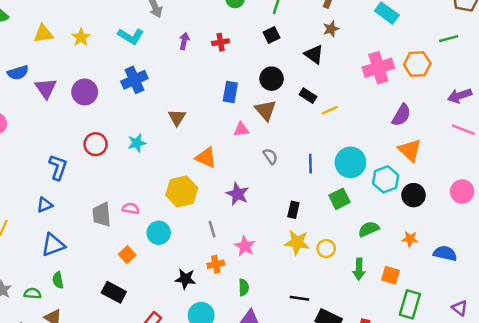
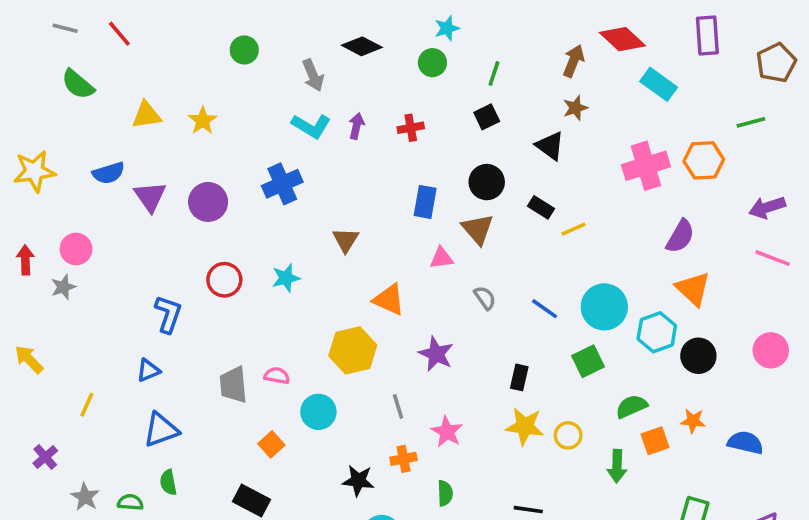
cyan L-shape: (131, 36) -> (311, 126), moved
blue line: (310, 164) -> (545, 309), turned -54
orange square: (390, 275) -> (655, 441), moved, turned -36

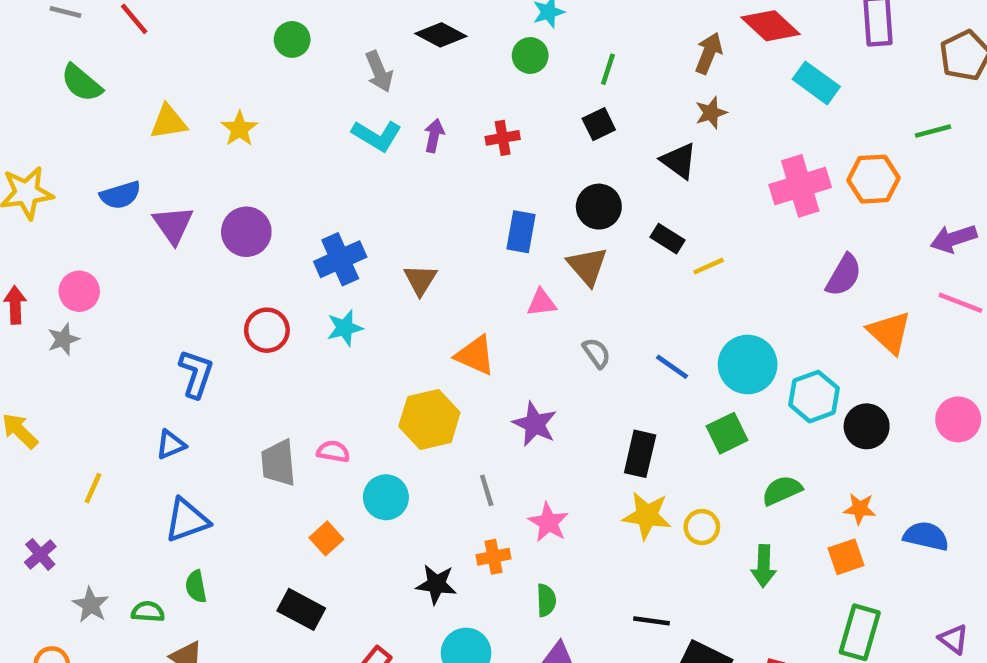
blue cross: (282, 184) -> (340, 259), moved
orange triangle: (693, 289) -> (890, 332), moved
black rectangle: (519, 377) -> (640, 454), size x1.4
orange square: (655, 441) -> (846, 557), moved

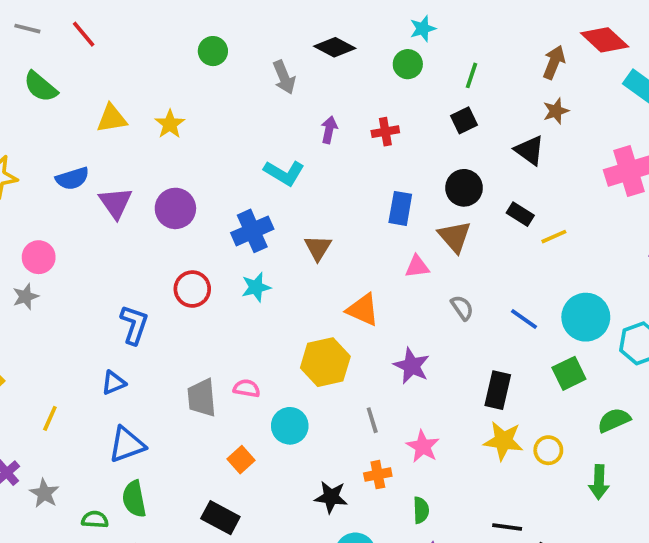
cyan L-shape: (377, 136) -> (284, 173), moved
green semicircle: (196, 587) -> (134, 499), size x1.4
gray star: (91, 605) -> (44, 493), moved

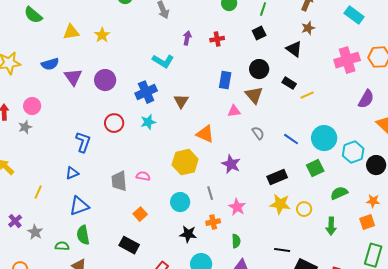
black rectangle: (498, 390) -> (277, 177), turned 54
cyan circle: (290, 426) -> (180, 202), moved

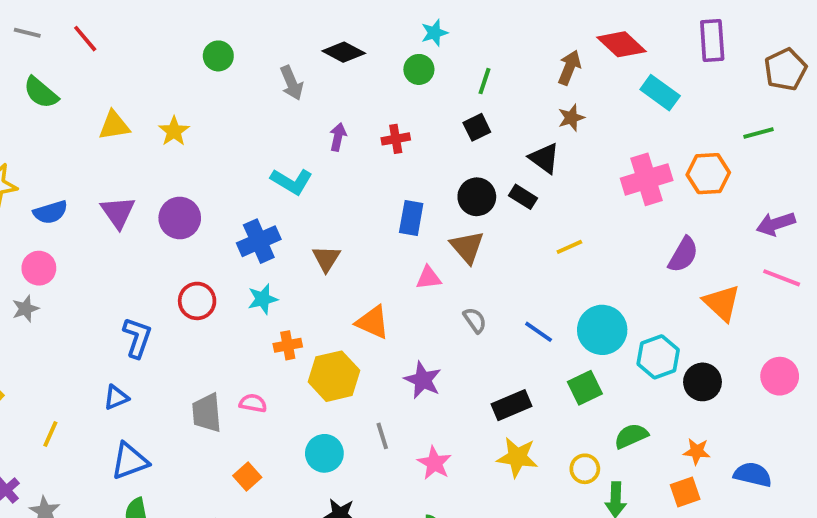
blue semicircle: (50, 64) -> (50, 212), moved
black rectangle: (289, 83) -> (523, 197), moved
yellow circle: (304, 209) -> (585, 469), moved
orange cross: (213, 222) -> (288, 345), moved

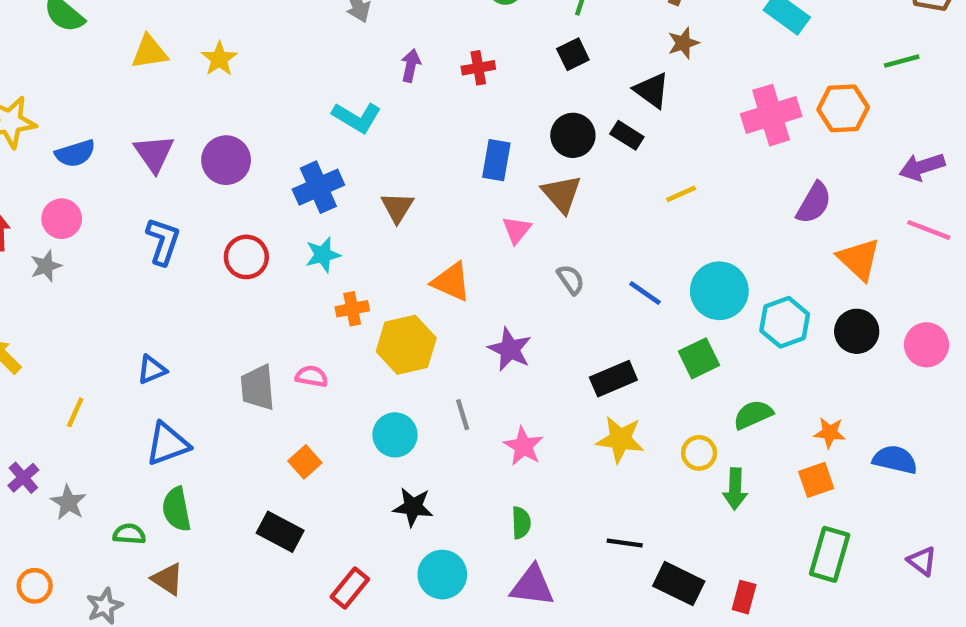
pink triangle: (429, 278) -> (517, 230), turned -44
blue L-shape: (137, 338) -> (163, 241), moved
black circle: (702, 382) -> (857, 331), moved

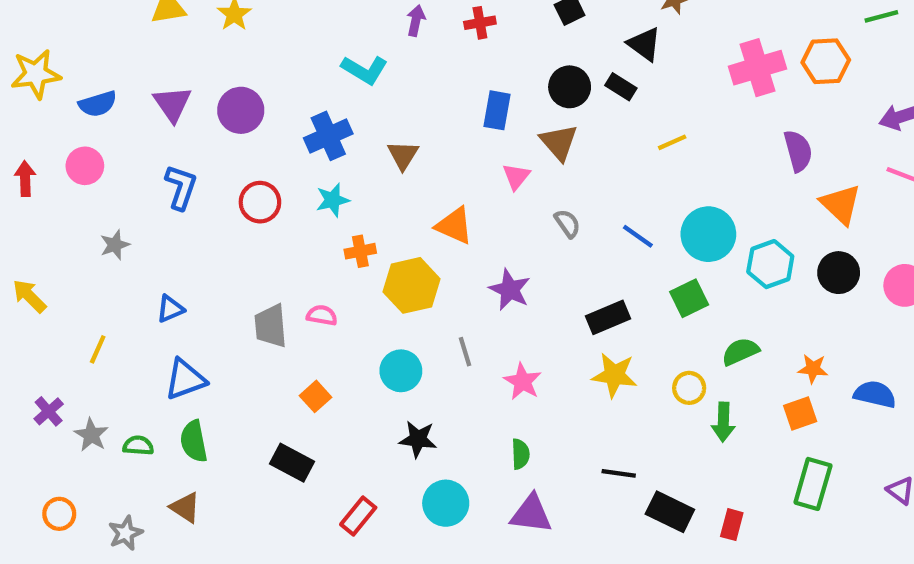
purple semicircle: (814, 203) -> (798, 151), turned -45
gray star: (46, 266) -> (115, 245), moved
green semicircle: (129, 534) -> (138, 446), moved

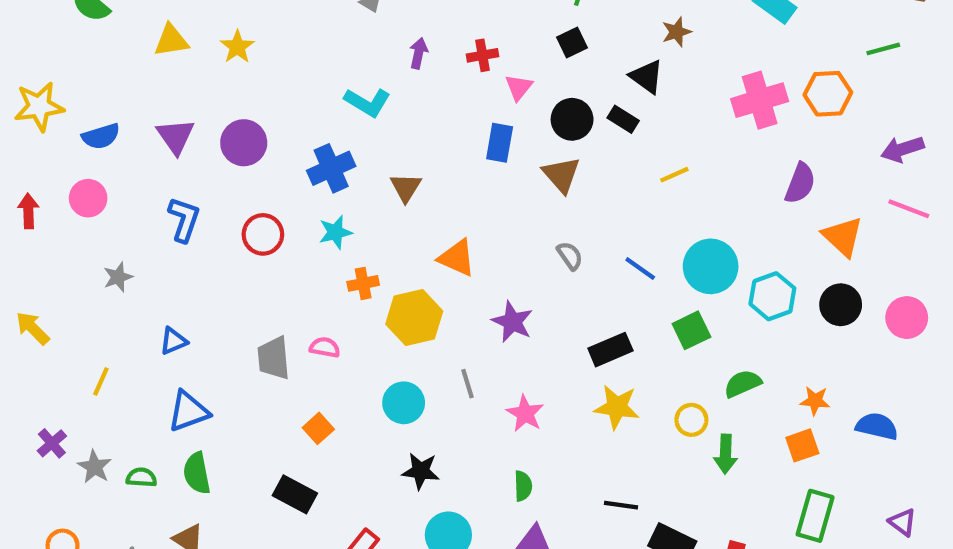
purple semicircle: (798, 151) -> (800, 183), turned 36
pink triangle: (516, 176) -> (519, 87), moved

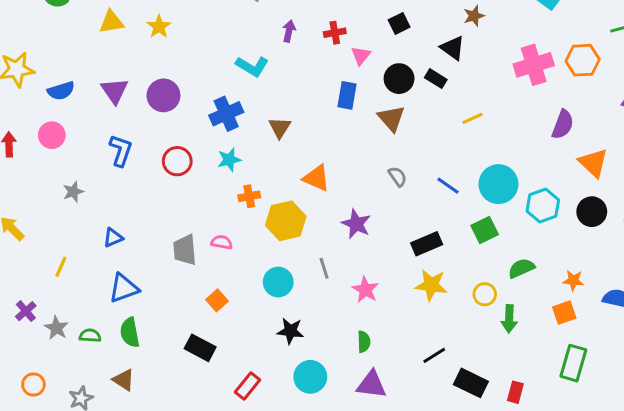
black line: (621, 505) -> (434, 355), turned -40

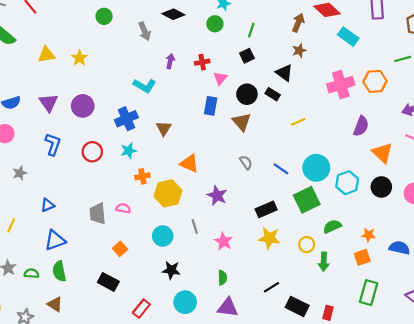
green square: (485, 230) -> (307, 200), size x1.4

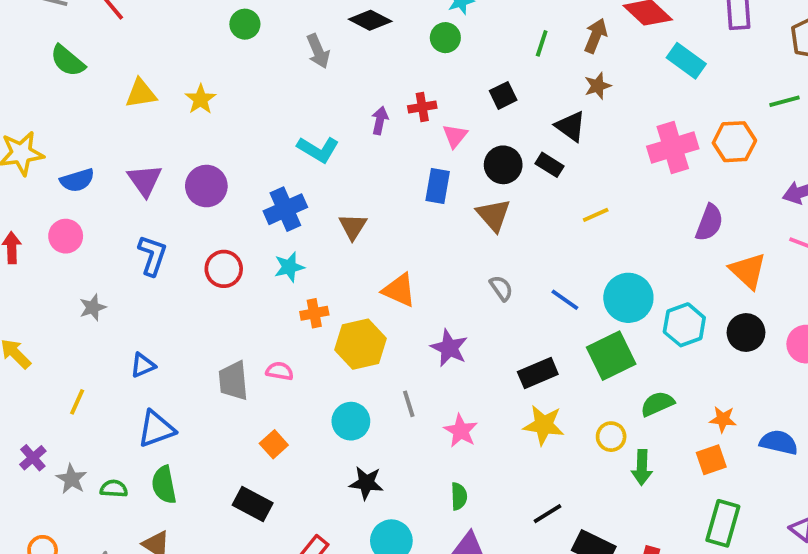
green line: (251, 30) -> (542, 43), moved
purple arrow: (170, 61) -> (380, 121), moved

